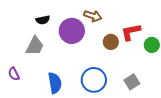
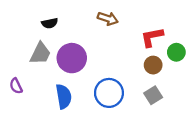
purple circle: (72, 31) -> (72, 58), moved
brown circle: (111, 42) -> (153, 65), moved

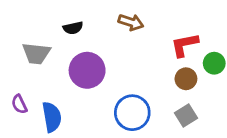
black semicircle: (50, 23) -> (73, 28), moved
gray trapezoid: (40, 53) -> (36, 53), moved, turned 70
blue semicircle: (64, 96) -> (52, 117), moved

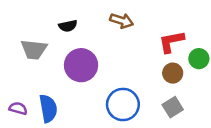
purple semicircle: (19, 104) -> (18, 108), moved, turned 132

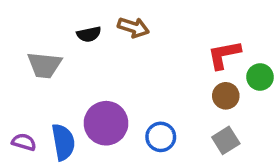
brown arrow: (122, 21) -> (133, 27), moved
purple circle: (81, 65) -> (106, 123), moved
blue circle: (123, 104) -> (161, 137), size x0.7

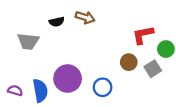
brown circle: (226, 96) -> (129, 62), moved
gray square: (226, 140) -> (153, 69), moved

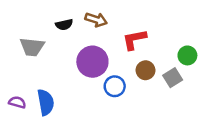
red L-shape: (143, 35) -> (134, 39), moved
purple circle: (68, 79) -> (92, 62), moved
blue circle: (103, 87) -> (115, 86), moved

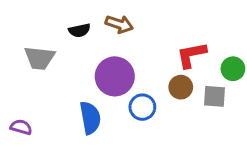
red L-shape: (134, 39) -> (192, 55), moved
gray square: (173, 78) -> (215, 96), turned 36
blue semicircle: (46, 102) -> (90, 118), moved

